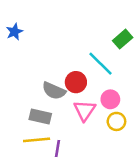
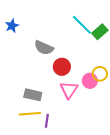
cyan line: (101, 64) -> (82, 25), moved
gray semicircle: (54, 91) -> (44, 48), moved
yellow circle: (116, 121) -> (100, 74), moved

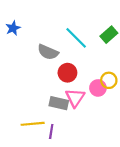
cyan line: (82, 25) -> (76, 38), moved
gray rectangle: (33, 95) -> (59, 103), moved

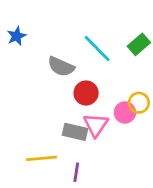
purple line: (51, 131) -> (76, 172), moved

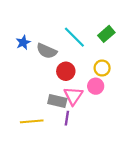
blue star: (17, 36) -> (23, 42), moved
yellow circle: (139, 103) -> (102, 68), moved
purple line: (76, 172) -> (67, 118), moved

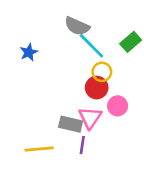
gray semicircle: (47, 51) -> (77, 26), moved
yellow circle: (102, 68) -> (102, 72), moved
red circle: (66, 71) -> (97, 88), moved

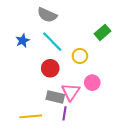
gray semicircle: (77, 26) -> (47, 15), moved
cyan line: (91, 46) -> (52, 42), moved
red circle: (97, 88) -> (50, 68), moved

